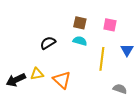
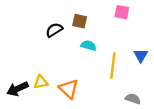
brown square: (80, 23) -> (80, 21), moved
pink square: (110, 25) -> (122, 12), moved
black semicircle: (48, 43) -> (54, 30), moved

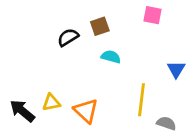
brown square: (80, 21) -> (100, 26), turned -32
yellow line: (113, 65) -> (141, 100), moved
black arrow: (18, 89) -> (22, 111), turned 65

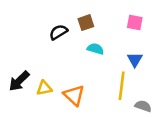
pink square: (153, 15) -> (135, 23), moved
blue triangle: (176, 69) -> (135, 60), moved
black arrow: (22, 111) -> (19, 81), moved, turned -85

